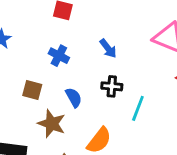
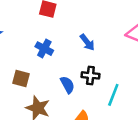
blue semicircle: (74, 97) -> (67, 85), moved

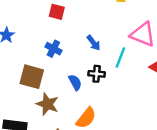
brown square: (21, 79) -> (32, 77), size x1.5
cyan line: (113, 95) -> (120, 58), moved

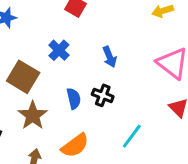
cyan line: (120, 58) -> (132, 136), moved

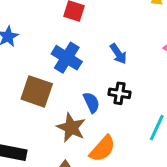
blue cross: (59, 50) -> (67, 58), size x1.4
brown star: (33, 116) -> (71, 128), moved

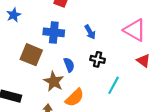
blue cross: (67, 58) -> (54, 32), turned -30
black cross: (119, 93) -> (98, 59), moved

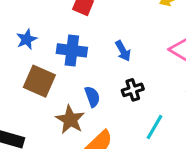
blue star: (14, 15) -> (27, 39), moved
black cross: (98, 59) -> (133, 90), turned -32

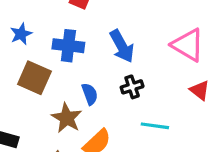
blue arrow: (123, 51) -> (122, 46), size x1.5
cyan line: (154, 127) -> (155, 126), turned 68

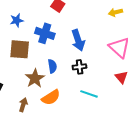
brown square: (34, 78) -> (20, 49), turned -30

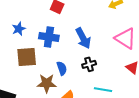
brown star: (35, 78) -> (47, 83), turned -30

